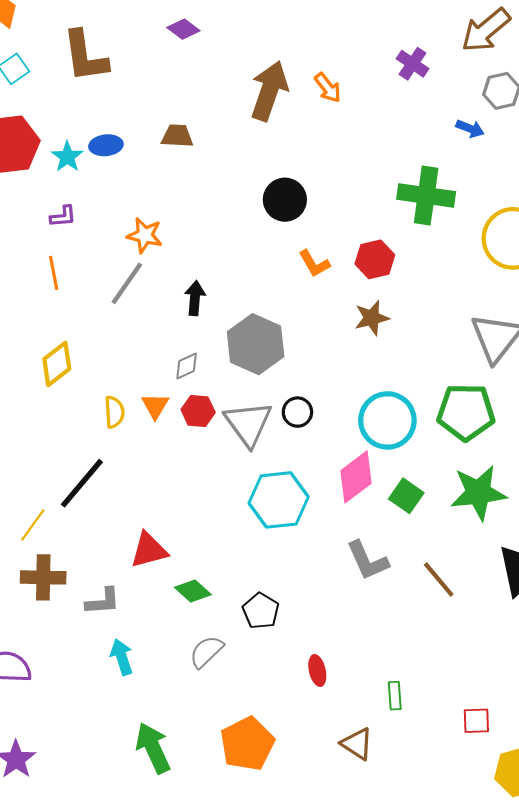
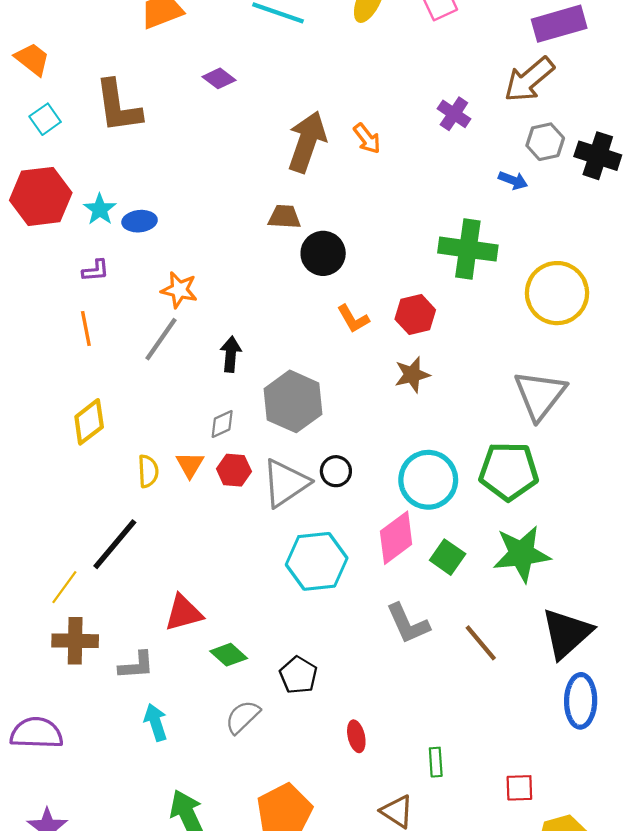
brown trapezoid: (177, 136) -> (284, 217), moved
blue ellipse: (106, 145) -> (140, 221), moved
gray triangle: (248, 424) -> (285, 483), turned 32

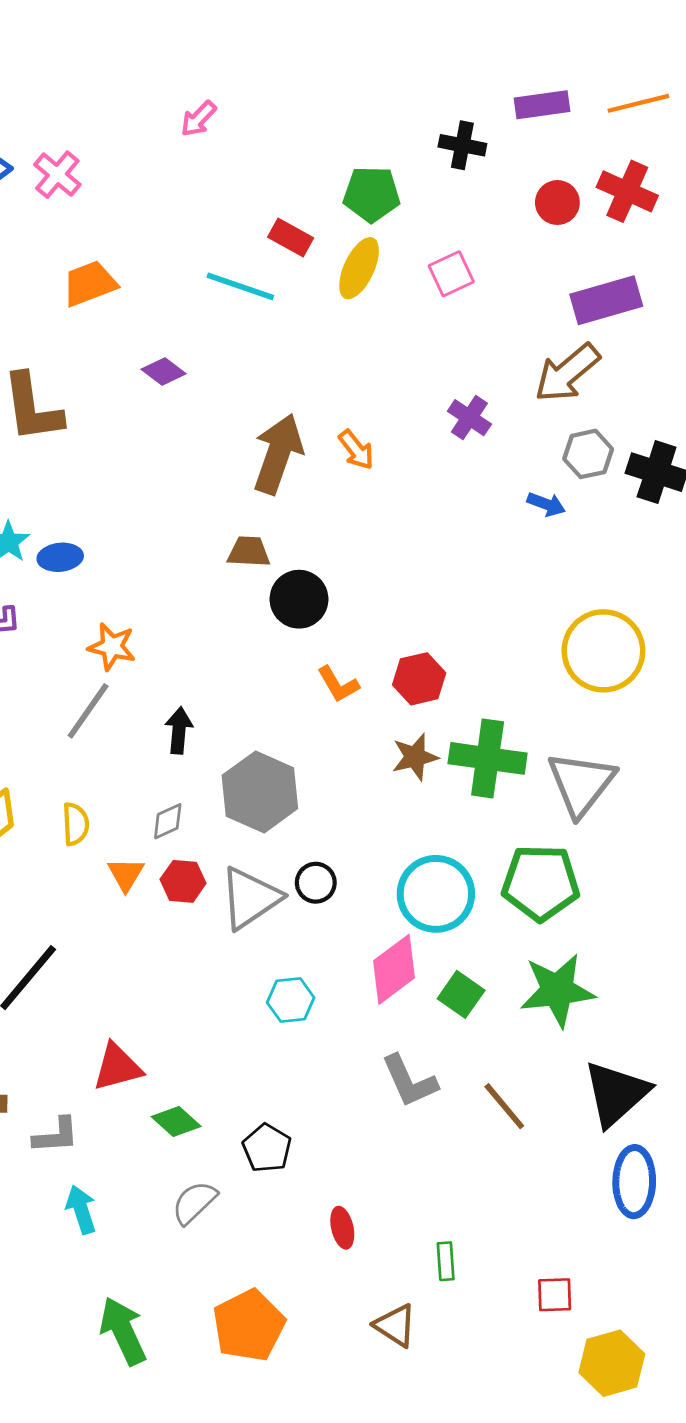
green cross: (468, 249) -> (488, 758), moved
yellow semicircle: (148, 471) -> (76, 824), moved
cyan hexagon: (317, 561) -> (291, 1000), size x0.6

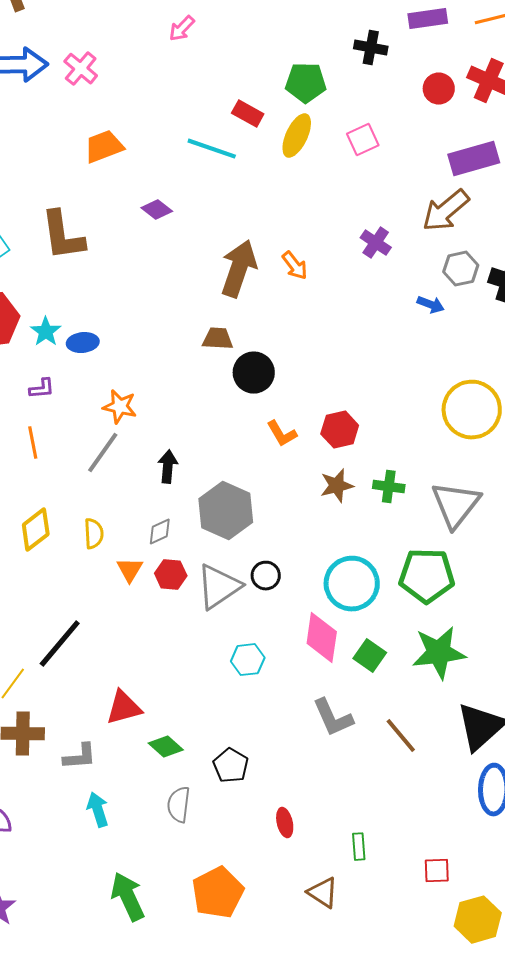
green cross: (488, 758) -> (389, 487), size x0.6
pink diamond: (394, 969) -> (322, 638), turned -45
gray semicircle: (194, 1203) -> (179, 805), turned -39

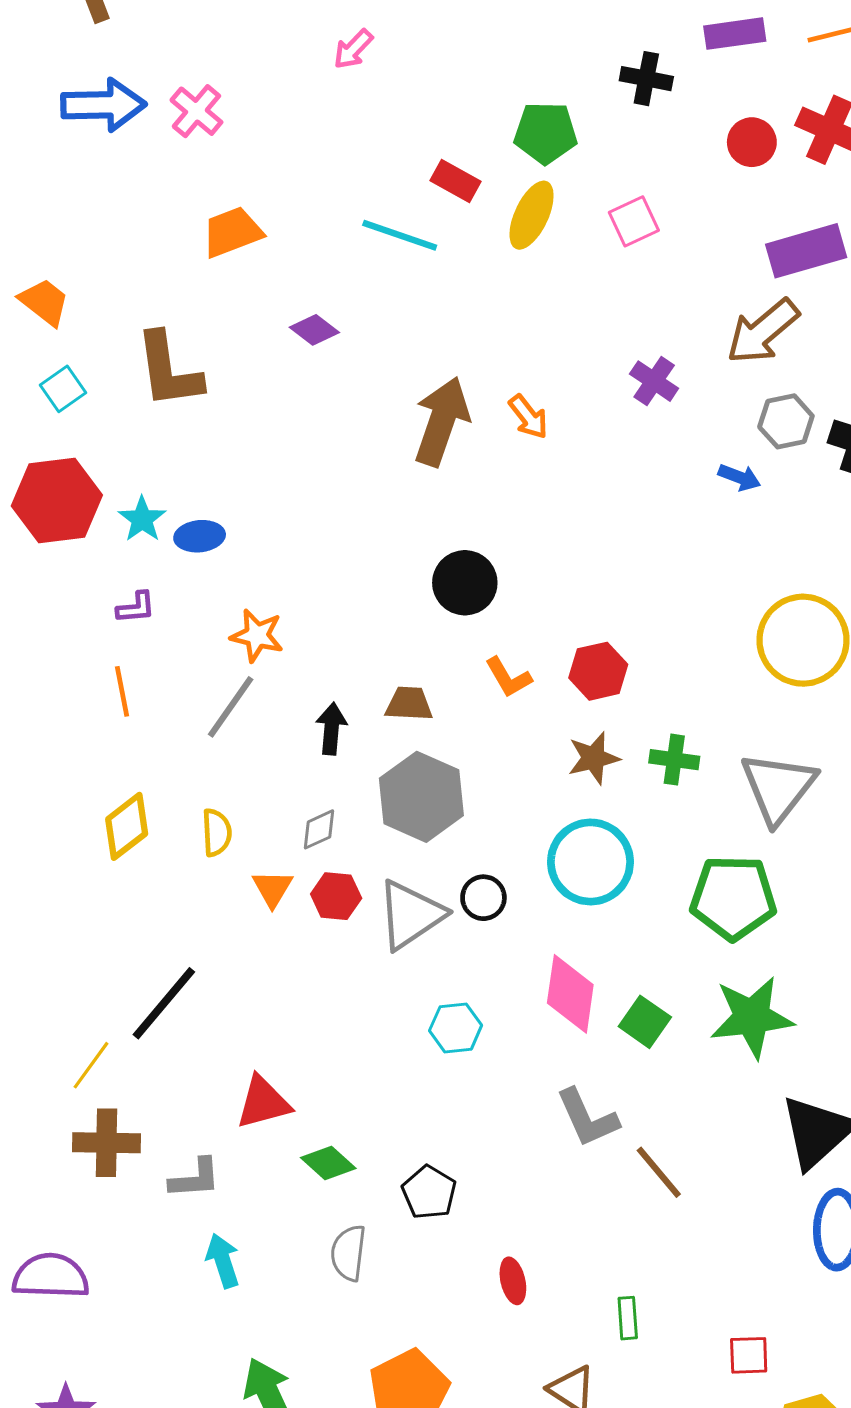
brown trapezoid: (218, 339) -> (409, 704), moved
cyan circle: (352, 584) -> (590, 862), moved
brown line: (401, 736) -> (659, 1172), moved

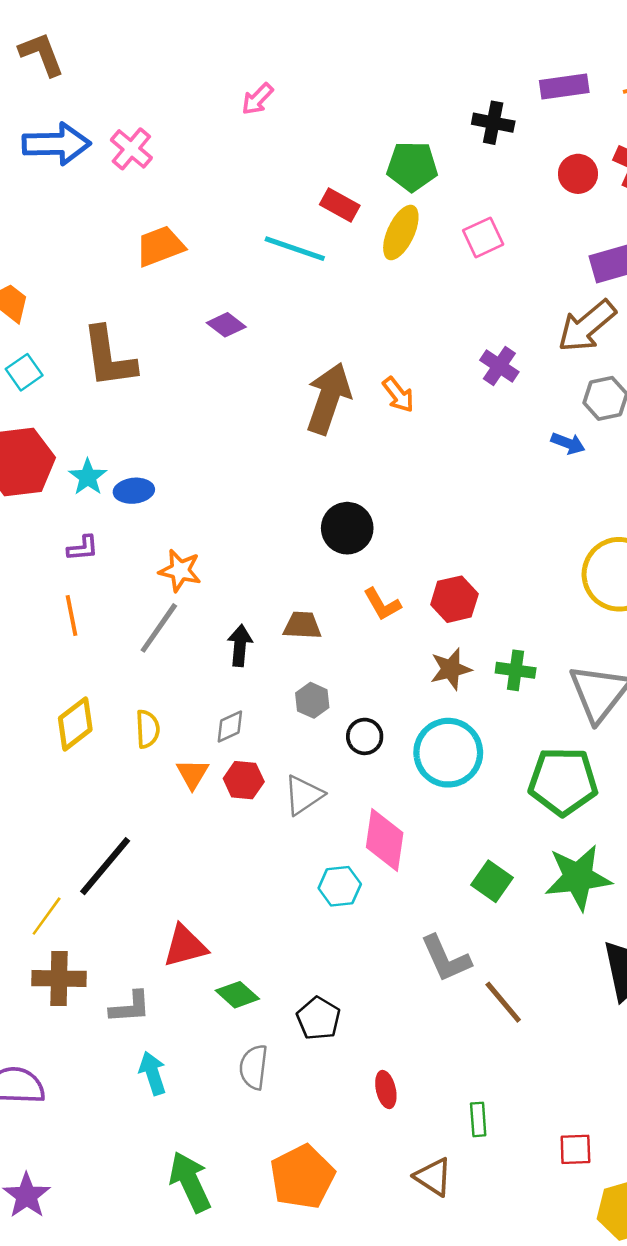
gray hexagon: (421, 797) -> (312, 700), size x0.5
black circle: (483, 898) -> (365, 736), moved
gray triangle: (411, 915) -> (304, 795), size x0.7
pink diamond: (570, 994) -> (385, 840), moved

